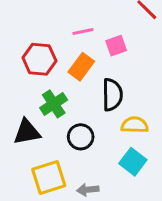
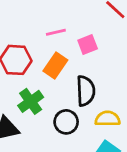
black circle: (81, 137) -> (66, 122), moved

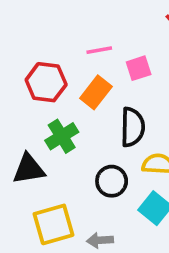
black circle: (66, 122) -> (112, 181), moved

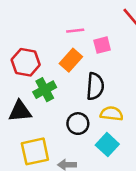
red hexagon: (46, 82) -> (26, 62), moved

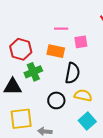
orange rectangle: (71, 60) -> (56, 51), turned 54
cyan square: (107, 145) -> (87, 121), moved

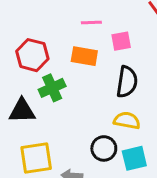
black semicircle: (72, 73) -> (127, 82), moved
black circle: (56, 100) -> (104, 148), moved
cyan square: (87, 121) -> (134, 158), turned 30

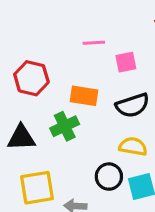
orange rectangle: (84, 56) -> (84, 96), moved
black semicircle: (127, 82) -> (132, 105), turned 64
green cross: (52, 88) -> (65, 126), moved

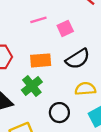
black circle: (109, 177) -> (59, 113), moved

